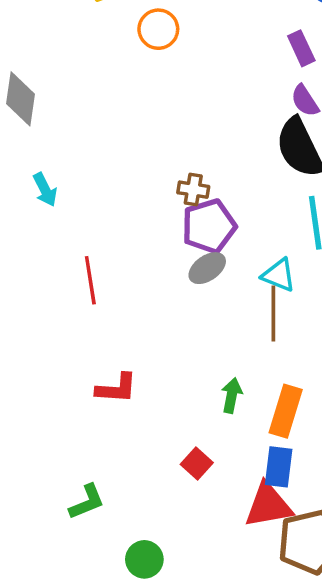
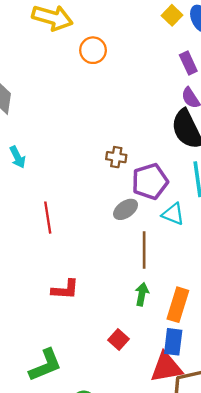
purple pentagon: (209, 226) -> (150, 182), moved
brown line: (273, 313) -> (144, 250), moved
green L-shape: (87, 502) -> (45, 365), size x1.4

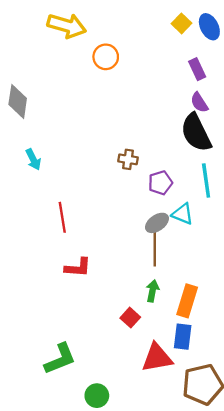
purple pentagon: (150, 182) -> (160, 183), size x0.7
gray ellipse: (126, 209) -> (157, 223), moved
red L-shape: (65, 290) -> (78, 267), moved
red square: (119, 340) -> (130, 318), moved
red triangle: (166, 367) -> (157, 358), moved

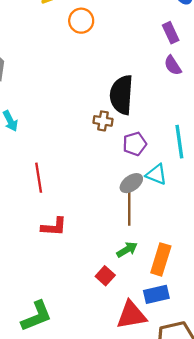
black semicircle: (196, 133) -> (122, 95), moved, turned 30
green arrow: (153, 291) -> (127, 250), turned 48
blue rectangle: (183, 337) -> (156, 294), turned 70

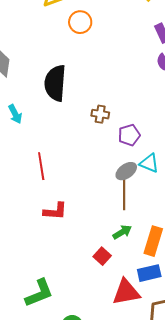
black semicircle: (122, 95) -> (55, 83), moved

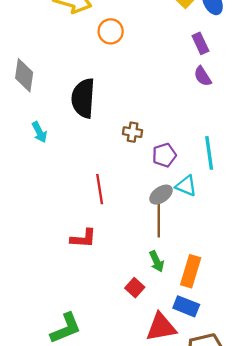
red line: (41, 166) -> (100, 189), moved
green arrow: (122, 232) -> (157, 261), turned 96
blue rectangle: (149, 273) -> (186, 306), turned 35

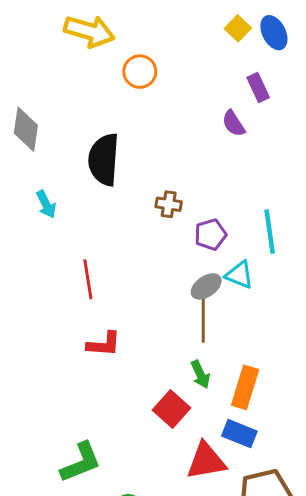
purple semicircle: (203, 76) -> (234, 123), moved
red line: (100, 189) -> (88, 279), moved
red square: (135, 288) -> (172, 409), size x1.4

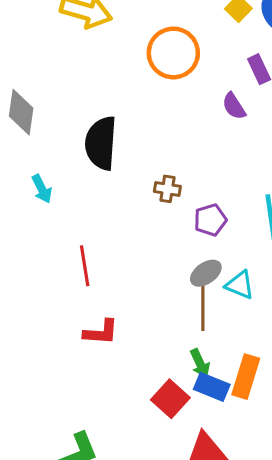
orange circle: (140, 72) -> (173, 53), moved, size x1.5
cyan triangle: (239, 275) -> (240, 285), moved
blue rectangle: (239, 434) -> (212, 387), moved

